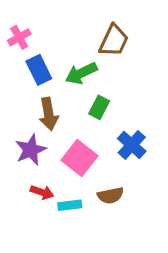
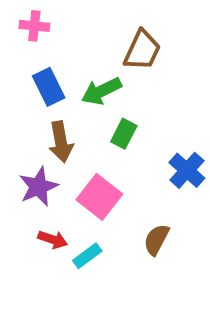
pink cross: (19, 37) -> (34, 26), moved, turned 35
blue cross: (132, 145) -> (187, 170), moved
brown semicircle: (111, 195) -> (156, 240), moved, turned 130
cyan rectangle: (70, 205) -> (87, 256), turned -30

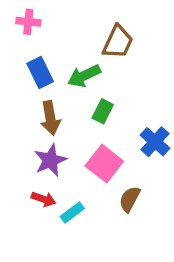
purple star: (38, 187) -> (50, 160), moved
pink square: (99, 197) -> (104, 164), moved

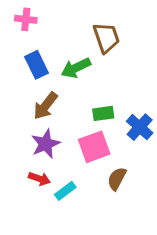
brown trapezoid: (118, 42) -> (106, 38), turned -44
green rectangle: (103, 111) -> (103, 113), moved, turned 55
brown arrow: (50, 118) -> (46, 106), turned 48
pink square: (104, 164) -> (94, 147), turned 32

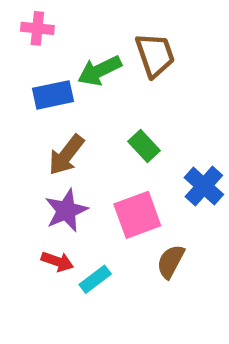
blue rectangle: (36, 65) -> (53, 95), turned -76
green arrow: (76, 68) -> (100, 71), moved
green rectangle: (103, 113) -> (144, 146), moved, turned 55

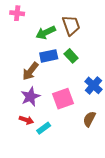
blue rectangle: (53, 95) -> (49, 56), moved
green rectangle: (144, 146) -> (71, 56), moved
brown semicircle: (171, 261) -> (89, 119), moved

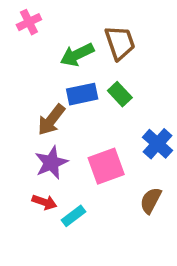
pink cross: (17, 13) -> (29, 22), turned -32

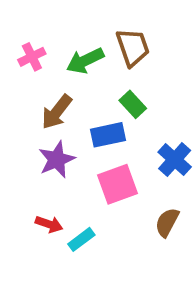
pink cross: (29, 22) -> (32, 57), moved
blue rectangle: (82, 94) -> (108, 135), moved
brown arrow: (51, 120) -> (57, 112), moved
purple star: (51, 163) -> (57, 160), moved

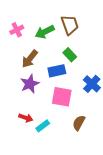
pink square: (118, 184) -> (62, 97), turned 30
brown semicircle: (167, 222) -> (79, 123), moved

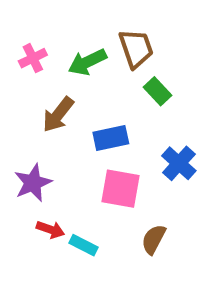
green rectangle: (70, 55) -> (158, 91), moved
purple star: (30, 84) -> (33, 183), moved
cyan rectangle: (43, 126) -> (83, 245), turned 64

